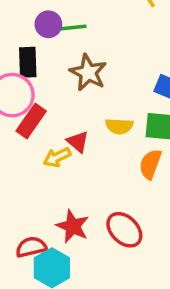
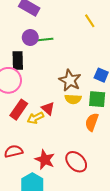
brown star: (88, 73) -> (70, 80), moved
red rectangle: (31, 121) -> (19, 110), moved
red semicircle: (31, 247) -> (14, 151), moved

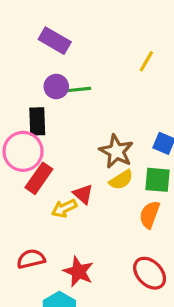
yellow line: (90, 21) -> (146, 61), turned 64
yellow semicircle: (73, 99) -> (121, 180), turned -35
red rectangle: (19, 110) -> (39, 178), moved
red ellipse: (76, 162) -> (150, 273), moved

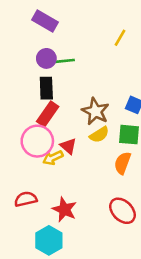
black rectangle: (37, 121) -> (46, 88), moved
pink circle: (23, 151) -> (37, 141), moved
red rectangle: (39, 178) -> (48, 114), moved

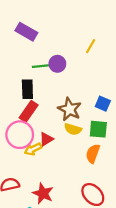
purple circle: (46, 58) -> (57, 64), moved
yellow semicircle: (99, 135) -> (73, 129), turned 49
red triangle: (68, 146) -> (46, 139), turned 48

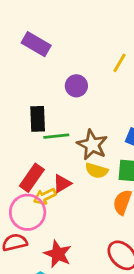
green line: (42, 66) -> (56, 136), moved
red rectangle: (29, 111) -> (32, 178), moved
pink circle: (20, 135) -> (28, 212), moved

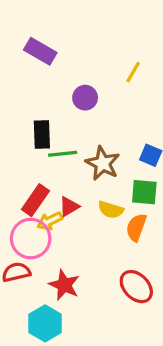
yellow semicircle: (97, 171) -> (111, 210), moved

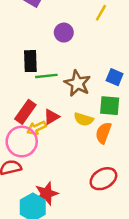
red star: (64, 285) -> (46, 194), moved, turned 30
red ellipse: (136, 287) -> (103, 179), turned -75

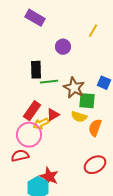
green square: (110, 106) -> (87, 101), moved
red star: (46, 194) -> (49, 177), turned -30

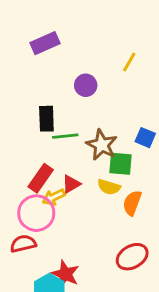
purple rectangle: (35, 18) -> (45, 43), turned -54

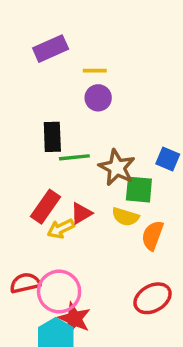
yellow line: (129, 62) -> (95, 71), moved, turned 60
pink circle: (36, 213) -> (59, 291), moved

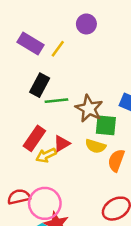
purple rectangle: (51, 49) -> (30, 43), moved, turned 55
yellow line: (95, 71) -> (58, 49), moved, turned -54
purple circle: (98, 98) -> (86, 24), moved
black rectangle: (52, 137) -> (40, 85), turned 30

